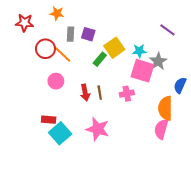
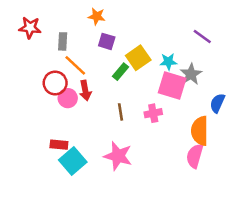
orange star: (57, 13) -> (97, 16), moved
gray rectangle: (70, 34) -> (63, 41), moved
red circle: (45, 49) -> (55, 83), moved
red arrow: (85, 93) -> (85, 91), moved

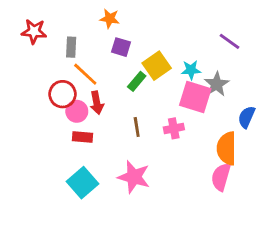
red rectangle: (59, 145) -> (82, 137), moved

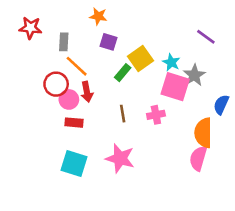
cyan star: (191, 70) -> (171, 62), turned 30
cyan square: (82, 183) -> (74, 163), turned -32

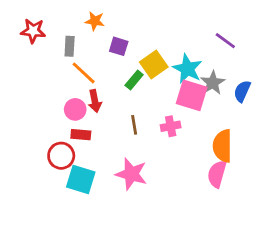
orange star: (98, 16) -> (95, 21), moved
cyan star: (171, 62) -> (187, 69), size x1.5
red circle: (56, 84) -> (61, 156), moved
blue semicircle: (221, 105) -> (242, 91), moved

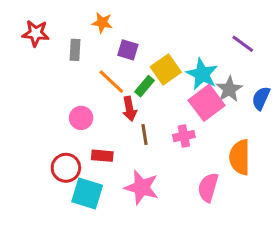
orange line: (84, 73) -> (111, 82), moved
pink square: (192, 95) -> (207, 103), turned 36
red arrow: (95, 101) -> (129, 109), moved
red rectangle: (81, 135) -> (102, 156), moved
pink semicircle: (217, 174) -> (208, 187), moved

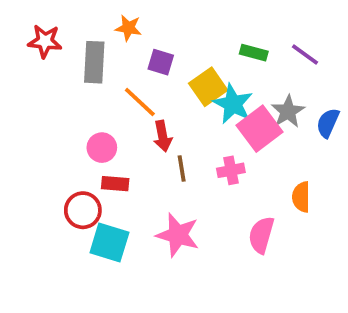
gray rectangle: (75, 50) -> (94, 62), size x1.5
cyan star: (202, 74) -> (233, 104), moved
green rectangle: (145, 86) -> (254, 53), moved, turned 65
red rectangle: (102, 156) -> (115, 184), moved
orange semicircle: (240, 157) -> (301, 197), size x0.7

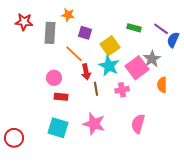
cyan star: (233, 104) -> (109, 66), moved
blue semicircle: (328, 123) -> (173, 40), moved
orange semicircle: (301, 197) -> (162, 85), moved
red circle: (83, 210) -> (14, 138), moved

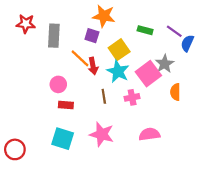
orange star: (68, 15) -> (104, 16), moved, size x1.5
red arrow: (86, 72) -> (93, 66), moved
pink semicircle: (138, 124) -> (149, 134), turned 66

